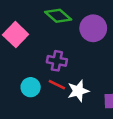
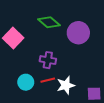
red line: (57, 85) -> (48, 80), turned -40

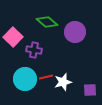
purple cross: (48, 60) -> (34, 50), moved
cyan circle: (26, 82) -> (25, 79), size x1.5

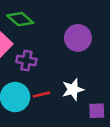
green diamond: (47, 22) -> (20, 19), moved
white star: (63, 82) -> (73, 89), moved

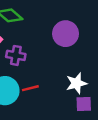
white star: (73, 89) -> (76, 83), moved

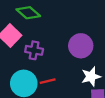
purple circle: (66, 34) -> (81, 46), moved

